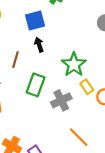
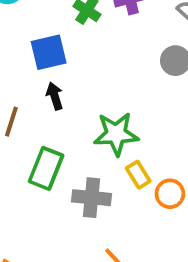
green star: (74, 65) -> (116, 134), turned 30
gray cross: (61, 100) -> (92, 198), turned 30

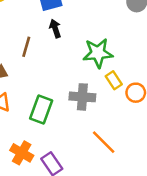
green rectangle: (46, 168) -> (41, 109), moved

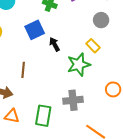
black arrow: (55, 28) -> (54, 44), moved
yellow rectangle: (114, 80) -> (93, 46), moved

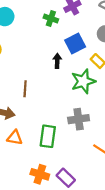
blue square: (35, 30) -> (75, 43), moved
black arrow: (54, 44) -> (57, 61), turned 32

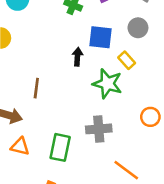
blue square: (75, 43) -> (101, 37), turned 30
green star: (83, 81) -> (107, 84), turned 30

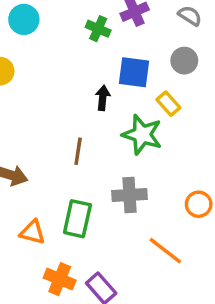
brown line: (36, 88) -> (78, 151), moved
orange circle: (150, 117) -> (199, 204), moved
orange triangle: (20, 146) -> (32, 232), moved

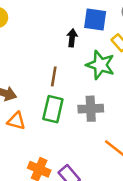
green rectangle: (77, 219) -> (53, 109), moved
orange triangle: (32, 232) -> (16, 121), moved

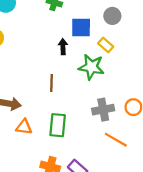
green rectangle: (53, 109) -> (58, 125), moved
gray cross: (91, 109) -> (103, 110), moved

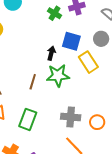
yellow rectangle: (106, 45) -> (88, 62), size x1.5
green star: (91, 67) -> (58, 76), moved, turned -30

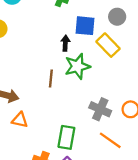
gray cross: (71, 117) -> (100, 109), turned 30
green rectangle: (28, 119) -> (66, 137), moved

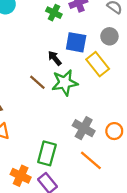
black arrow: (65, 43) -> (55, 58), turned -48
brown line: (51, 78) -> (37, 82), moved, turned -60

